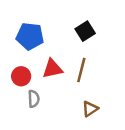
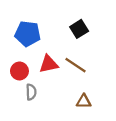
brown line: (81, 70) -> (76, 65), turned -70
brown triangle: (90, 109) -> (84, 101), turned 35

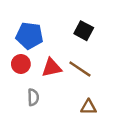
black square: (79, 29) -> (84, 31), turned -30
red circle: (19, 71) -> (21, 64), moved

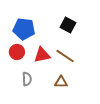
brown triangle: (89, 107) -> (61, 82), moved

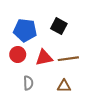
black square: (68, 25) -> (59, 26), moved
brown line: (65, 56) -> (68, 59), turned -42

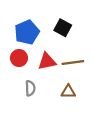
blue pentagon: (25, 30) -> (27, 32), turned -30

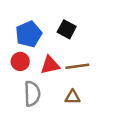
gray semicircle: (30, 88) -> (32, 94), size x1.5

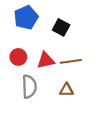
blue pentagon: (29, 34) -> (26, 18), moved

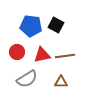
blue pentagon: (26, 18) -> (31, 26), moved, turned 30
gray semicircle: (29, 87) -> (27, 79), turned 60

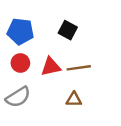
blue pentagon: (31, 26) -> (20, 31), moved
gray semicircle: (27, 79) -> (18, 97), moved

